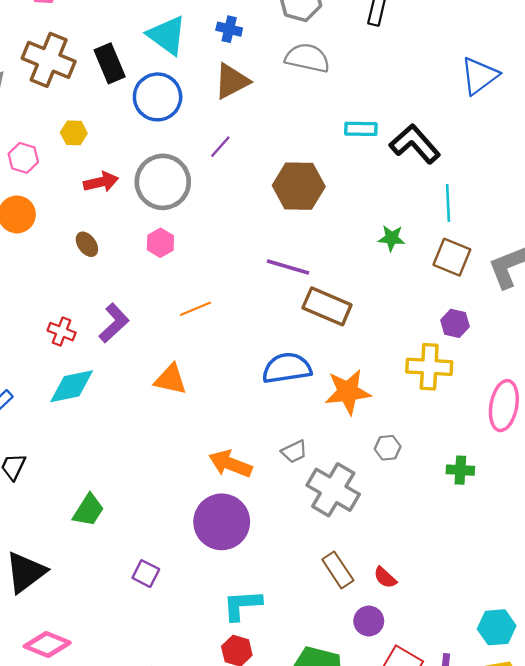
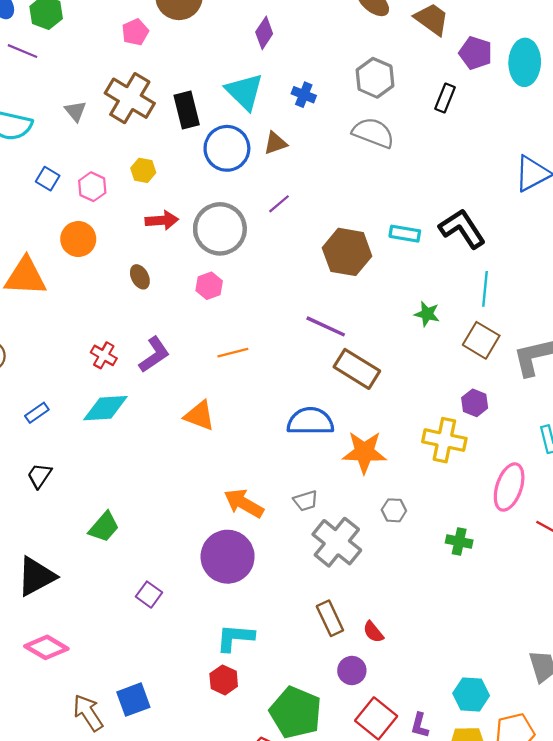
brown triangle: (232, 81) -> (275, 143), moved, size x0.7
cyan rectangle: (361, 129) -> (405, 234), moved

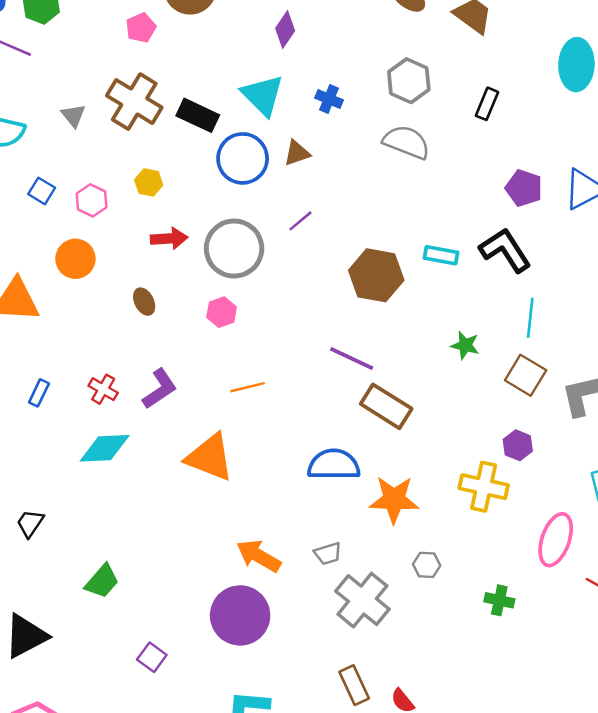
purple pentagon: (476, 53) -> (524, 188), moved
black rectangle: (187, 110) -> (198, 115), turned -51
blue rectangle: (37, 413) -> (39, 393), moved, turned -30
orange triangle: (199, 416) -> (210, 457), size x1.4

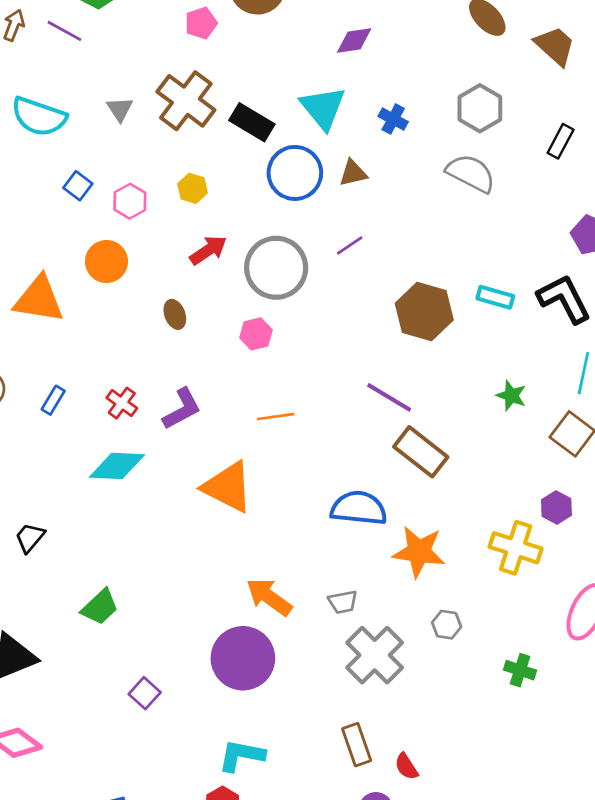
purple diamond: (285, 29) -> (354, 41), turned 42
red arrow: (169, 239) -> (208, 250), turned -36

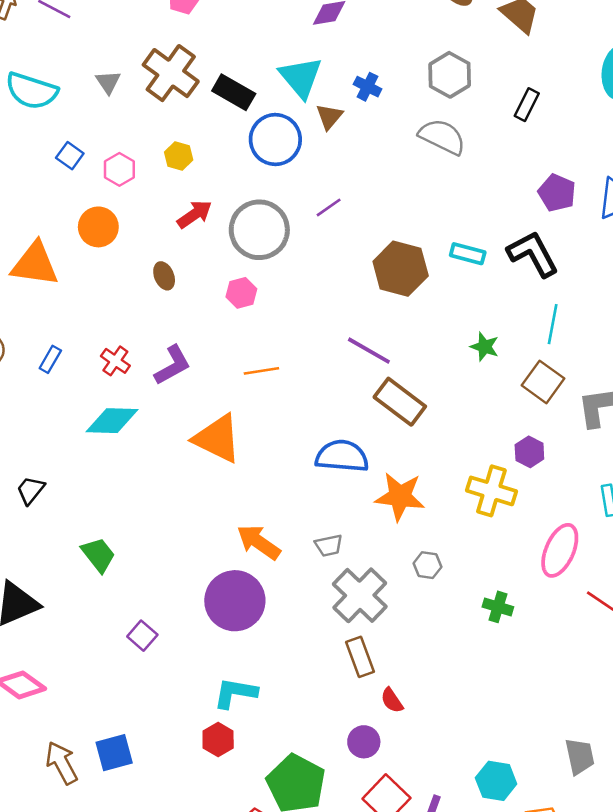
brown triangle: (353, 173) -> (329, 117), moved, turned -36
green trapezoid: (100, 607) -> (98, 555), turned -84
brown rectangle: (357, 745) -> (360, 657), moved

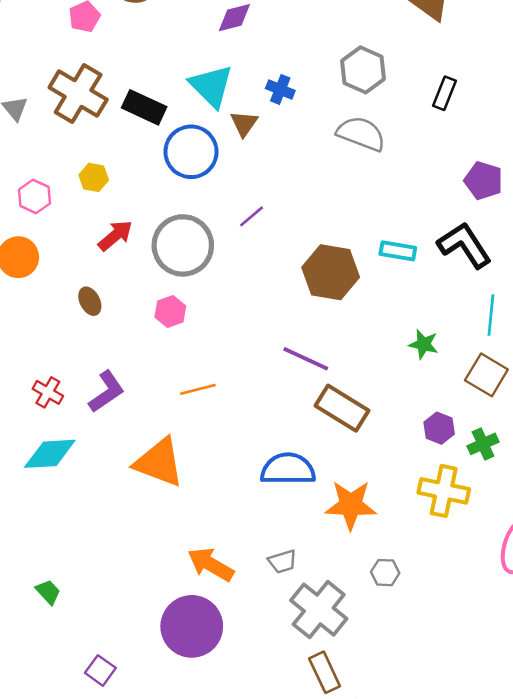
purple hexagon: (529, 452) -> (439, 428), moved
green trapezoid: (98, 555) -> (48, 592), size x0.7
green cross: (498, 607) -> (483, 444), moved, turned -36

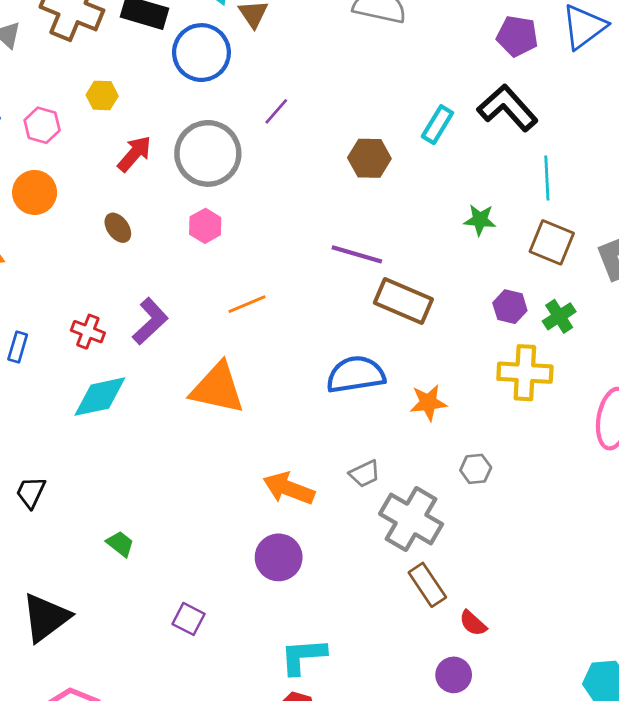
cyan rectangle: (398, 251) -> (437, 125), turned -60
brown hexagon: (331, 272) -> (369, 158), size x0.7
orange star: (351, 505) -> (428, 403), size x0.7
purple circle: (192, 626) -> (279, 557), size x0.7

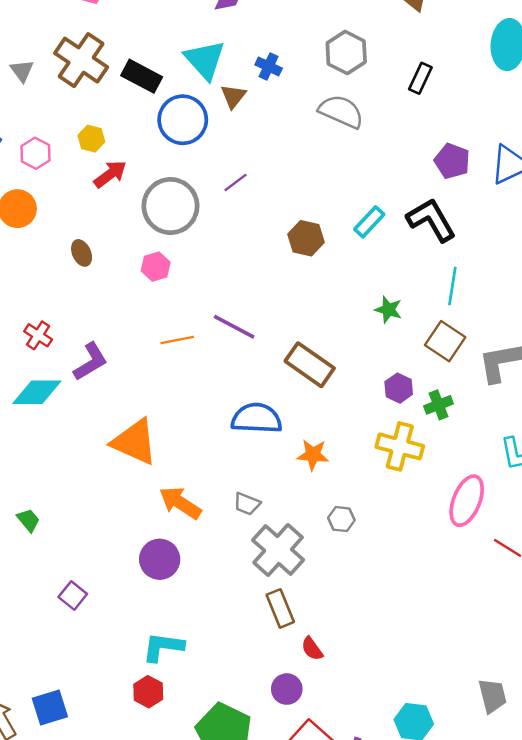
red arrow: (134, 154) -> (110, 174), moved
purple line: (357, 254) -> (234, 327), moved
purple L-shape: (150, 321) -> (90, 362), moved
orange triangle: (217, 388) -> (135, 442), moved
gray trapezoid: (365, 474) -> (247, 504), turned 36

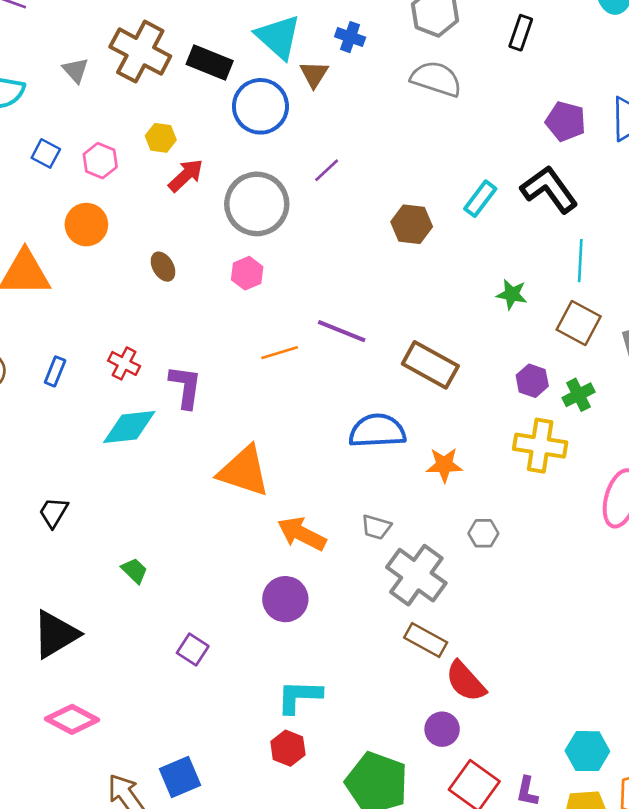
purple L-shape: (90, 362) -> (185, 387), turned -45
brown rectangle: (280, 608) -> (426, 640), turned -33
red semicircle: (312, 649) -> (466, 681), size x1.6

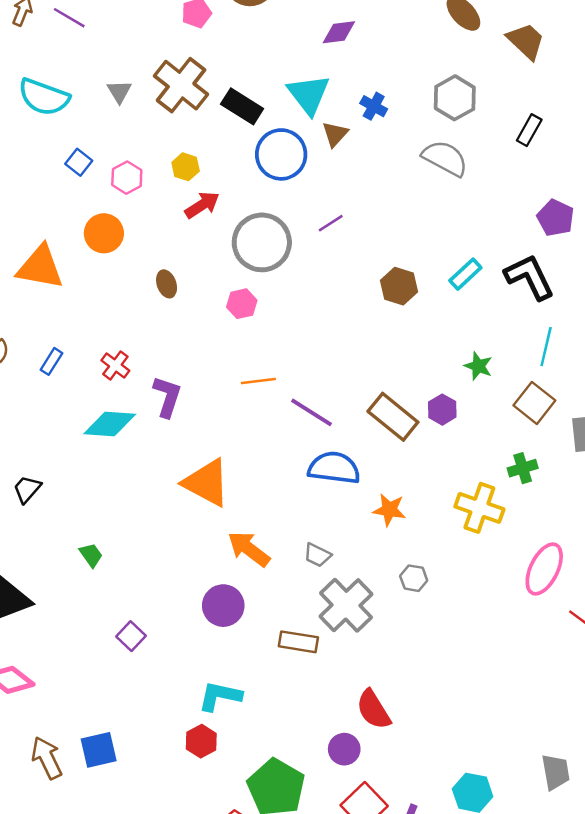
purple line: (342, 331) -> (311, 412), moved
purple hexagon: (532, 381) -> (442, 410), moved
brown rectangle: (426, 640) -> (298, 642), moved, turned -30

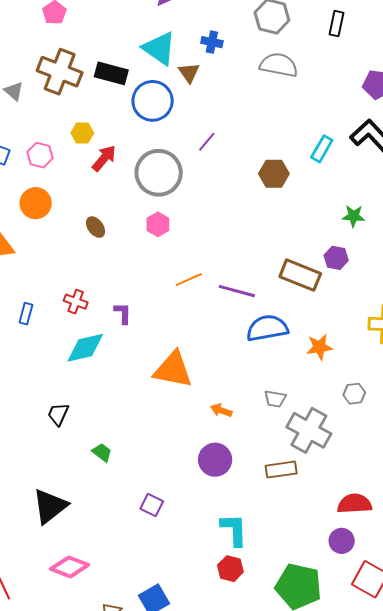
purple L-shape: (167, 397) -> (123, 313), size x0.7
black trapezoid: (27, 489) -> (58, 414), moved
orange arrow: (249, 549) -> (221, 410), size x0.6
cyan L-shape: (220, 696) -> (234, 530), turned 93
red semicircle: (373, 710) -> (355, 504), turned 136

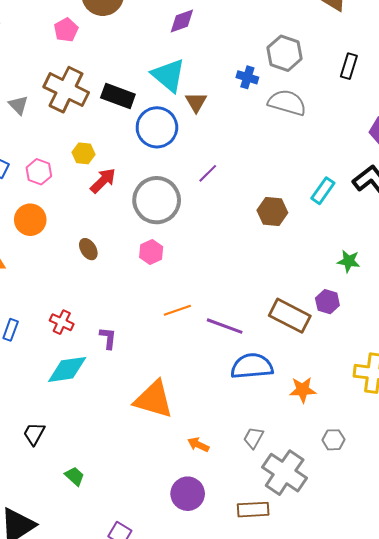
blue cross: (212, 42) -> (247, 77), moved
gray trapezoid: (275, 399) -> (254, 438), turned 105

